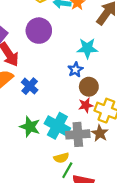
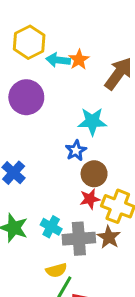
cyan cross: (57, 126) -> (51, 227), size x0.6

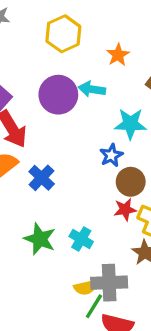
cyan arrow: (58, 60) -> (92, 89), moved
gray cross: (79, 239) -> (109, 283), moved

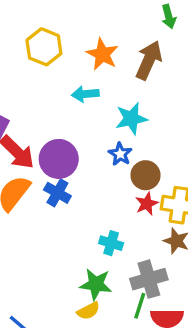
orange star: (118, 55) -> (102, 54), size x1.4
purple circle: (58, 95) -> (59, 159), moved
green star: (40, 239) -> (96, 284), moved
yellow semicircle: (86, 287) -> (88, 311), moved

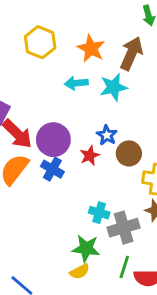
cyan star: (131, 119) -> (114, 87), moved
red star: (147, 204) -> (90, 156), moved
gray cross: (149, 279) -> (124, 228), moved

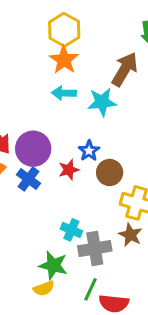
yellow hexagon: (40, 42) -> (64, 30), moved
orange star: (91, 48) -> (64, 60), moved

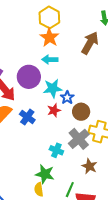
cyan star: (102, 102) -> (53, 88), moved
purple circle: (33, 149) -> (29, 77), moved
brown star: (130, 235) -> (89, 166), moved
gray cross: (95, 248) -> (79, 139), moved, turned -30
yellow semicircle: (44, 288) -> (39, 189), turned 104

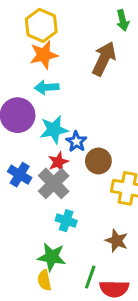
orange star: (50, 37) -> (44, 55), turned 30
gray cross: (79, 139) -> (54, 183), moved

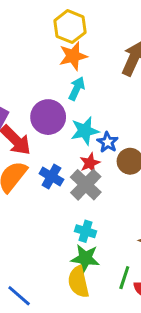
cyan arrow: (47, 87) -> (77, 89), turned 120
cyan cross: (66, 221) -> (86, 231), moved
yellow semicircle: (44, 280) -> (78, 282), size x1.5

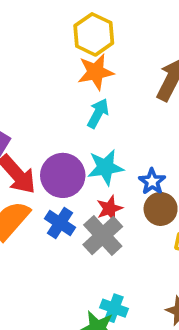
purple circle: (48, 117) -> (63, 175), moved
blue star: (108, 142) -> (152, 181), moved
cyan cross: (86, 231) -> (114, 308), moved

